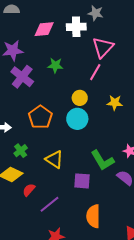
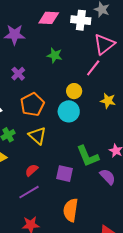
purple cross: (22, 77) -> (18, 74), moved, size x0.6
yellow triangle: (54, 159) -> (37, 136), moved
red semicircle: (29, 190) -> (32, 170), moved

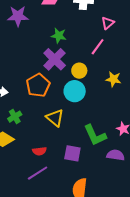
pink triangle: (104, 44) -> (108, 23), size x0.6
purple cross: (18, 74) -> (55, 59), moved, size x1.6
yellow triangle: (37, 136) -> (55, 118), moved
red semicircle: (32, 170) -> (39, 151), turned -144
purple semicircle: (108, 177) -> (116, 155), turned -36

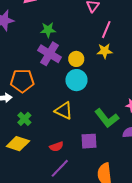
pink line: (98, 47) -> (106, 30), moved
yellow star: (113, 79) -> (105, 51), moved
orange pentagon: (38, 85) -> (22, 81), moved, turned -30

